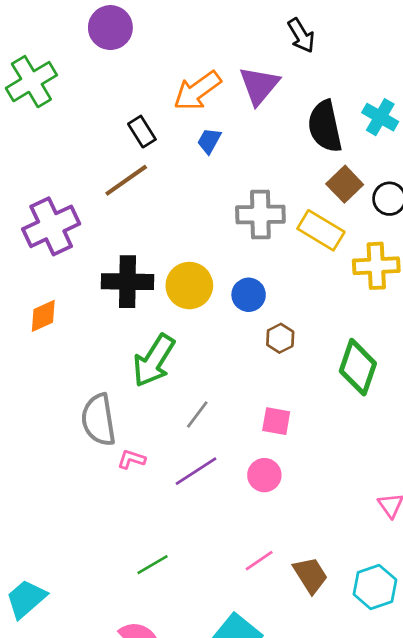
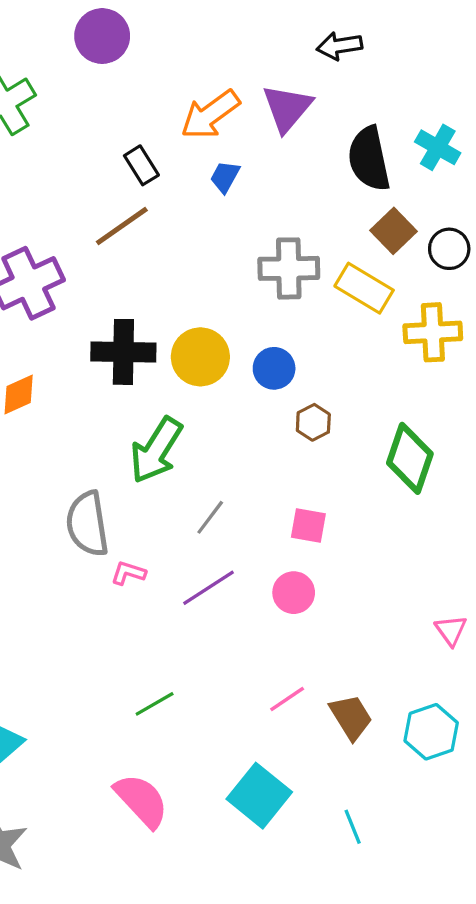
black arrow: (301, 35) -> (340, 46), turned 112

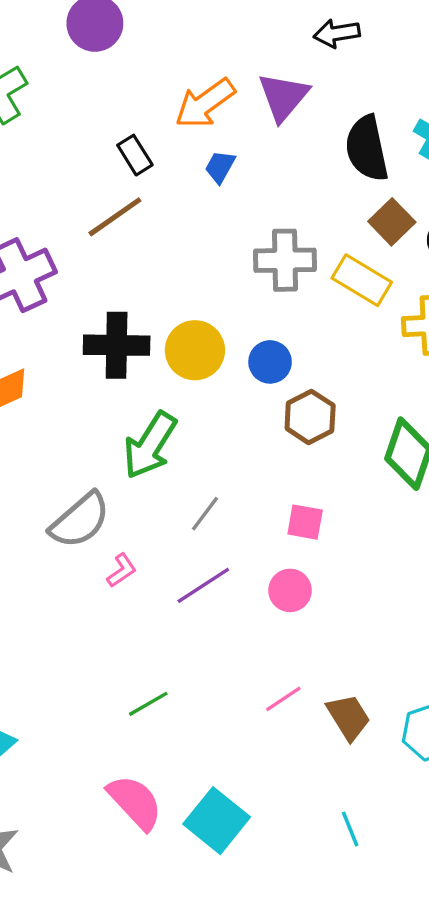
brown hexagon: (313, 422) -> (310, 417), size x1.4
gray semicircle: (87, 524) -> (80, 520), turned -122
pink L-shape: (128, 573) -> (122, 570), turned 128
cyan square: (259, 796) -> (217, 821), moved

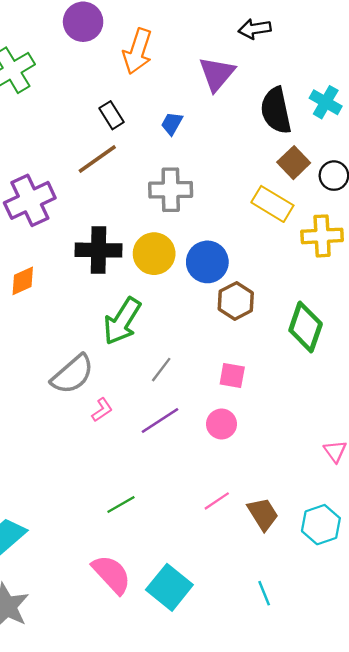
orange arrow: (205, 103) -> (138, 51), moved, turned -36
gray cross: (285, 260) -> (171, 190), moved
blue circle: (270, 362) -> (207, 262), size x1.4

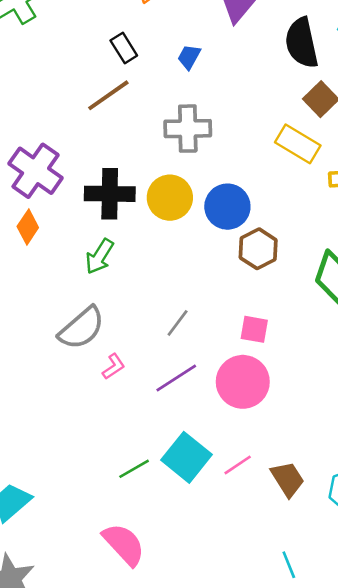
purple cross: (30, 200) -> (36, 171), moved, turned -30
orange diamond: (23, 281) -> (28, 227), turned -32
green arrow: (122, 321) -> (100, 256), moved, size x0.7
pink circle: (222, 424) -> (243, 382), size x1.6
cyan square: (169, 587) -> (186, 457), moved

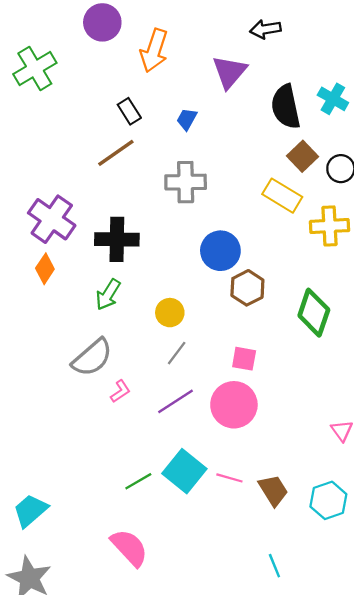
yellow circle: (170, 198) -> (170, 313), moved, size x0.7
pink line: (238, 465) -> (229, 478), turned 50

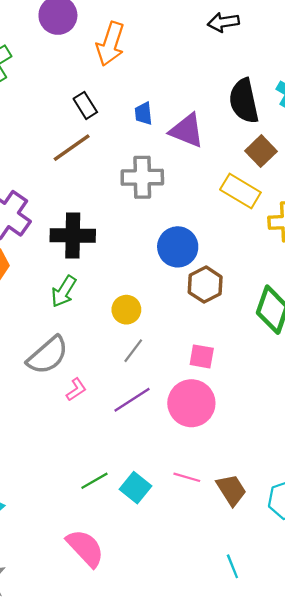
purple triangle: (229, 72) -> (187, 131), moved, turned -48
blue trapezoid: (187, 119) -> (143, 113), turned -35
cyan square: (184, 471) -> (136, 488), moved, size x0.7

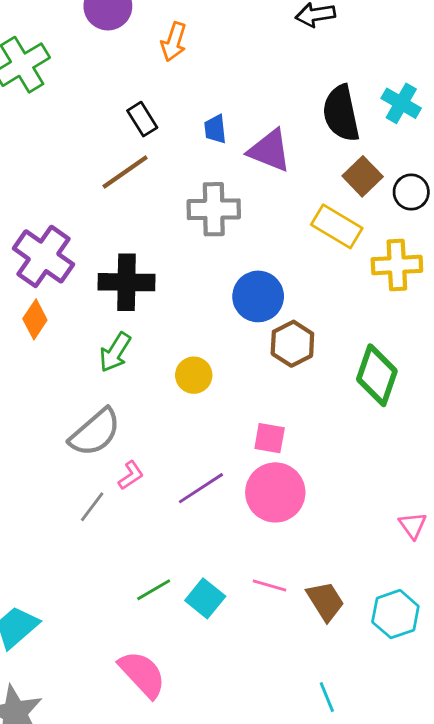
orange arrow: (110, 44) -> (174, 42), size x0.7
gray line: (133, 351) -> (92, 507), moved
pink square: (202, 356) -> (270, 438), moved

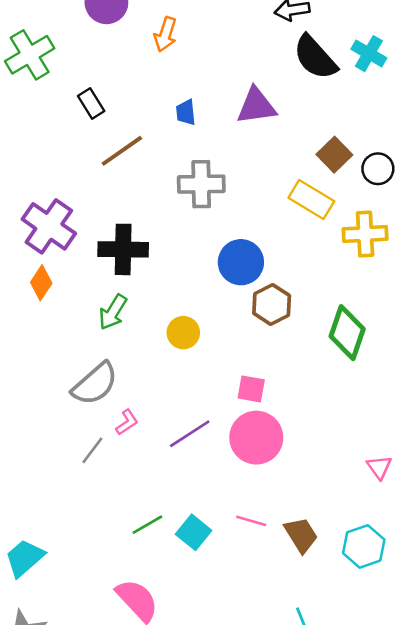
cyan cross: (401, 103) -> (369, 54), moved
black semicircle: (341, 113) -> (315, 57), moved, turned -30
black rectangle: (142, 119) -> (91, 103), moved
blue trapezoid: (215, 129) -> (186, 112), moved
purple triangle: (270, 151) -> (256, 106), moved, turned -30

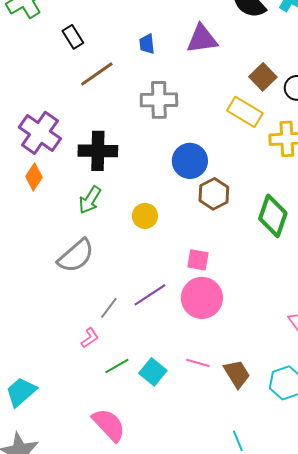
pink L-shape: (127, 422) -> (90, 338), moved
gray line: (92, 450) -> (109, 308), moved

